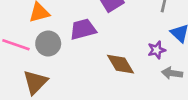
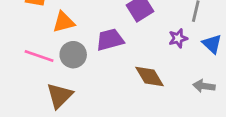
purple star: (157, 50) -> (178, 38), moved

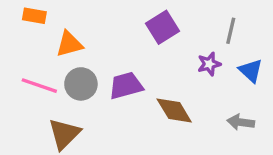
purple trapezoid: (110, 40) -> (126, 86), moved

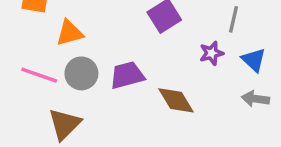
gray arrow: (241, 122) -> (255, 99), moved

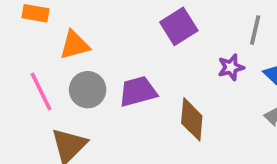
pink line: (39, 75) -> (41, 92), turned 45
brown diamond: (176, 100) -> (192, 119), turned 36

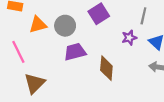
gray circle: (88, 90) -> (65, 26), moved

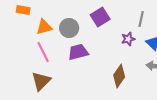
pink line: (18, 52) -> (43, 52), moved
brown diamond: (106, 68) -> (119, 76), moved, turned 30

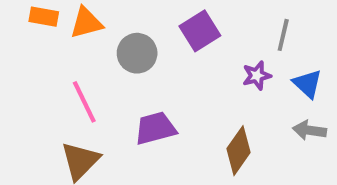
orange triangle: (44, 27) -> (86, 23), moved
purple trapezoid: (78, 52) -> (155, 128), moved

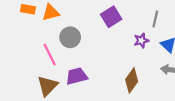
gray circle: (137, 53) -> (70, 37), moved
purple trapezoid: (155, 128) -> (77, 76), moved

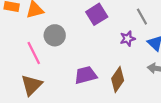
gray line: (155, 19) -> (142, 17), turned -42
purple trapezoid: (77, 76) -> (86, 75), moved

